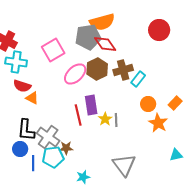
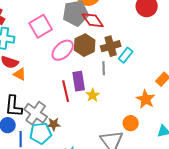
orange circle: (148, 104) -> (131, 123), moved
gray line: (116, 120) -> (104, 68), moved

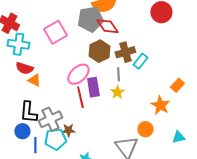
pink ellipse: (63, 50) -> (78, 74), moved
yellow star: (93, 95) -> (117, 92), moved
gray cross: (36, 113) -> (50, 119), turned 30

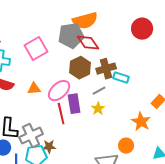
cyan rectangle: (140, 61) -> (121, 78), turned 70
gray line: (118, 74) -> (99, 91), turned 64
orange triangle: (34, 80) -> (34, 89), moved, turned -32

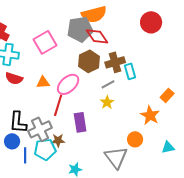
cyan rectangle: (121, 78) -> (130, 71), turned 56
purple rectangle: (74, 104) -> (80, 122), moved
red line: (61, 114) -> (58, 105), moved, turned 30

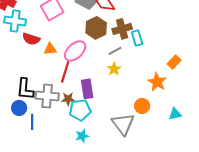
red semicircle: (14, 78) -> (31, 39), moved
gray cross: (40, 129) -> (47, 96), turned 30
brown star: (58, 140) -> (68, 99), moved
cyan pentagon: (45, 149) -> (80, 110), moved

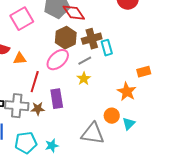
pink ellipse: (75, 51) -> (58, 60), moved
orange rectangle: (174, 62) -> (144, 72), turned 32
cyan pentagon: (80, 110) -> (26, 143), moved
cyan triangle: (175, 114) -> (129, 124), moved, turned -32
gray triangle: (123, 124) -> (93, 134), turned -45

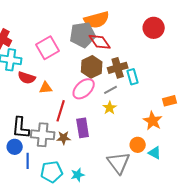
cyan triangle: (129, 124) -> (155, 153), turned -48
gray triangle: (93, 134) -> (119, 163), turned 45

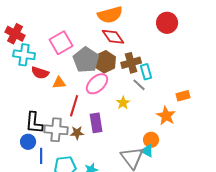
gray pentagon: (83, 35) -> (86, 60), moved, turned -30
gray line: (111, 90) -> (139, 85), moved, turned 72
cyan triangle: (155, 153) -> (147, 151), moved

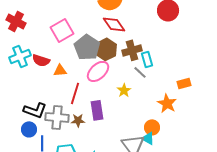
cyan cross: (24, 55) -> (20, 56), moved, turned -30
black L-shape: (34, 123) -> (35, 110), turned -75

